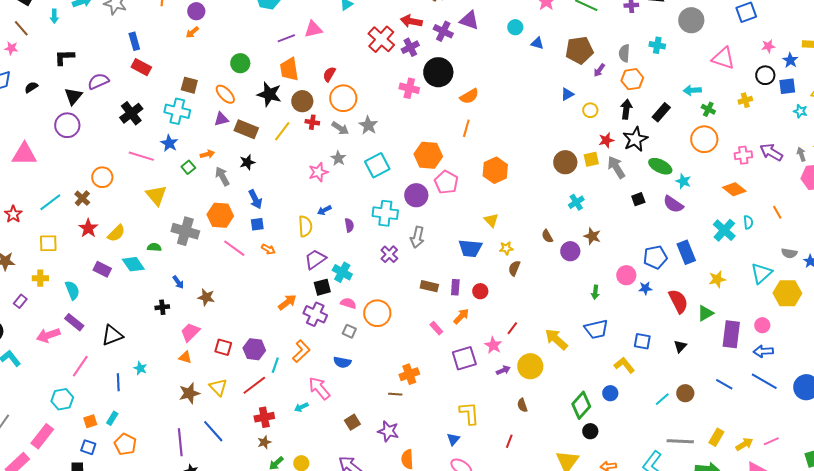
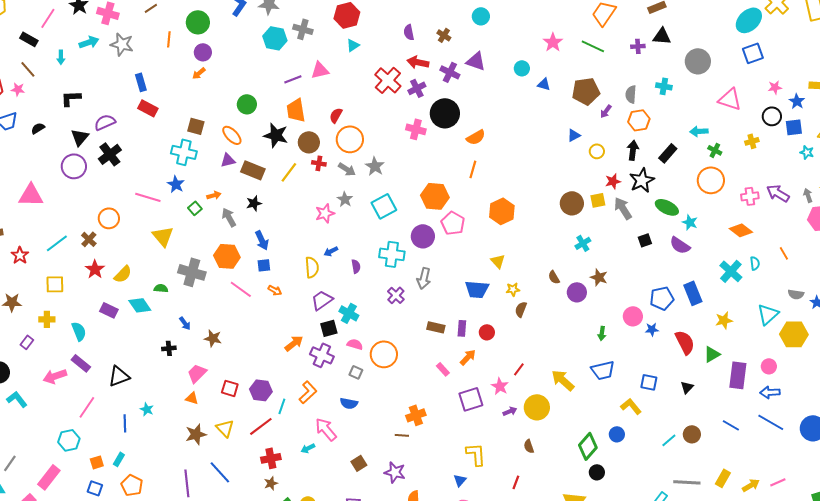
black cross: (131, 113) -> (110, 154), moved

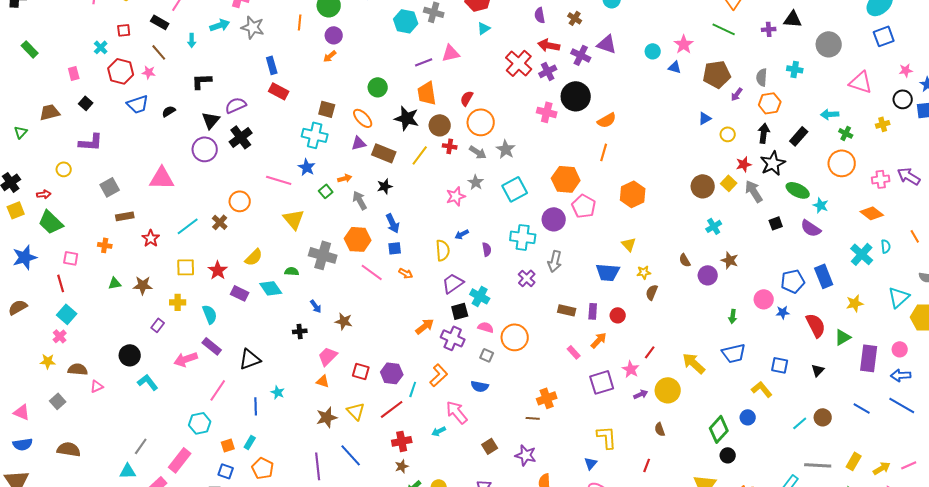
pink star: (553, 42) -> (684, 44), moved
yellow square: (598, 200) -> (729, 183), turned -35
red star: (95, 269) -> (218, 270), moved

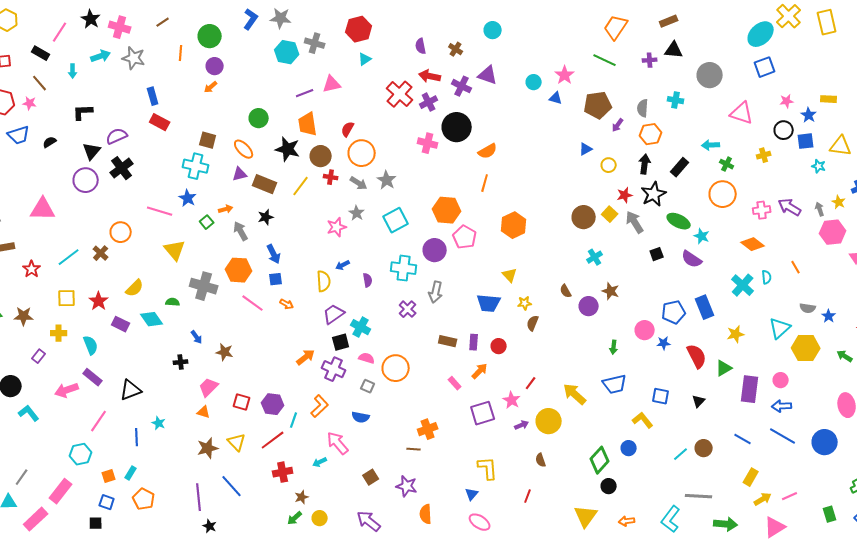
yellow rectangle: (854, 461) -> (751, 477), moved
brown star: (402, 466) -> (302, 497), moved

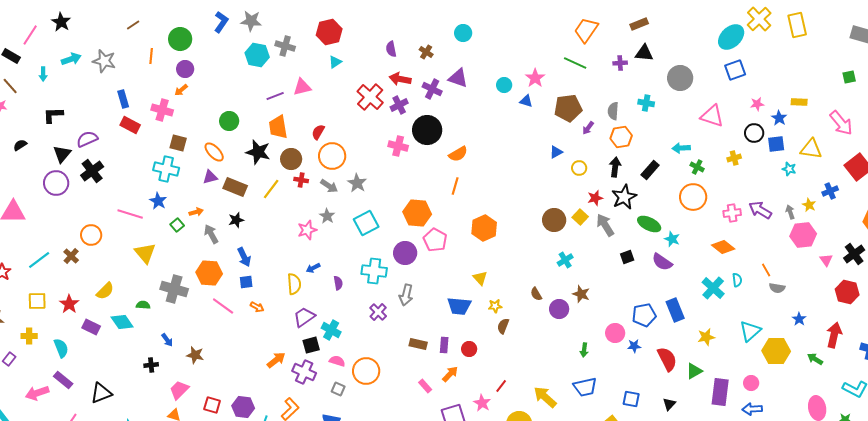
pink cross: (120, 27) -> (162, 110), moved
gray semicircle: (808, 308) -> (777, 288), moved

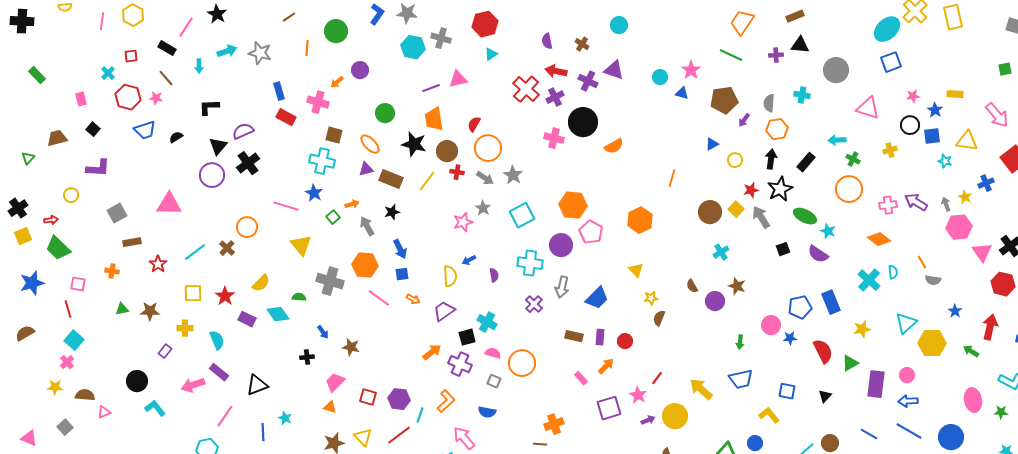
purple circle: (185, 69) -> (360, 70), moved
orange line: (455, 186) -> (672, 178), moved
pink triangle: (826, 260) -> (982, 252), size x1.5
blue trapezoid: (459, 306) -> (597, 298), moved, turned -50
purple trapezoid: (304, 317) -> (444, 311), moved

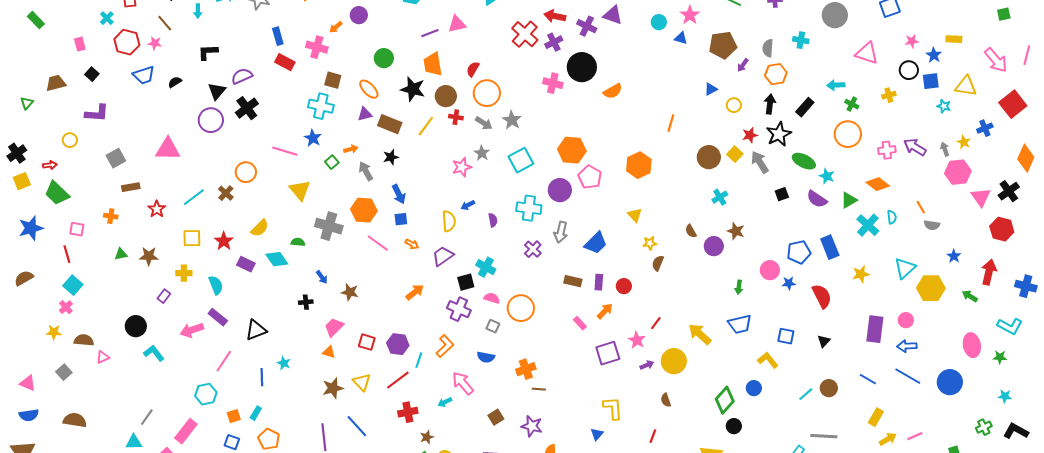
orange arrow: (432, 352) -> (415, 292), moved
green triangle: (850, 363) -> (849, 200), moved
orange cross: (554, 424) -> (526, 369), moved

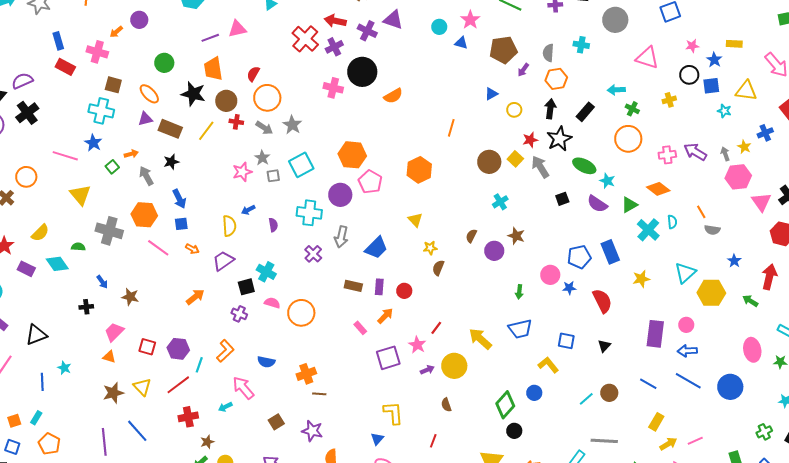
brown semicircle: (691, 231) -> (471, 236), turned 56
purple cross: (459, 309) -> (239, 314), size x0.7
gray square: (493, 326) -> (273, 176), moved, turned -32

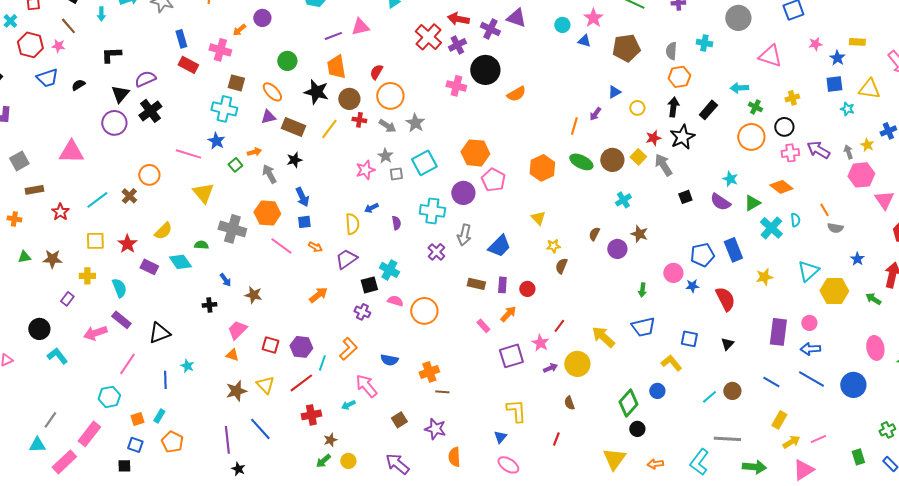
purple arrow: (523, 70) -> (595, 114), moved
black circle: (689, 75) -> (784, 127), moved
green ellipse: (584, 166) -> (581, 162), moved

